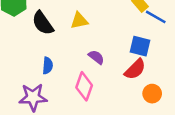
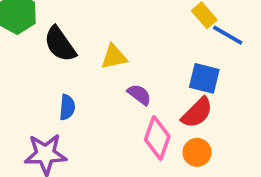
yellow triangle: (79, 21) -> (114, 57), moved
pink diamond: (84, 86) -> (157, 138), moved
orange circle: (152, 94) -> (197, 152), moved

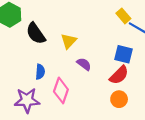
yellow triangle: (114, 57) -> (69, 41), turned -35
pink diamond: (157, 138) -> (61, 90), moved

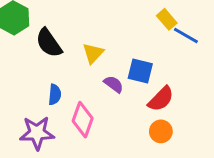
blue square: (123, 54) -> (140, 71), moved

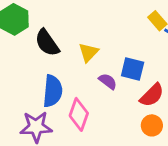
blue semicircle: (55, 95) -> (53, 91), size x1.6

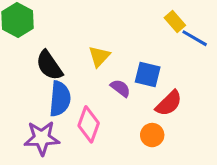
black semicircle: (47, 43) -> (49, 65), moved
orange circle: (152, 125) -> (152, 135), moved

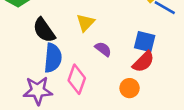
blue square: (148, 74) -> (145, 42), moved

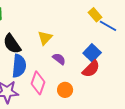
blue square: (145, 42) -> (92, 53), turned 30
orange circle: (130, 88) -> (65, 90), moved

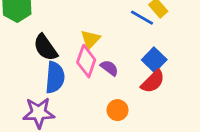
blue line: (108, 26) -> (142, 18), moved
pink diamond: (38, 83) -> (86, 61), moved

